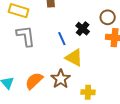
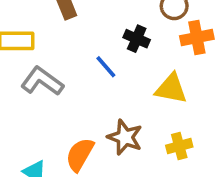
gray L-shape: (26, 36) -> (42, 81), turned -30
yellow triangle: (74, 58) -> (171, 89), moved

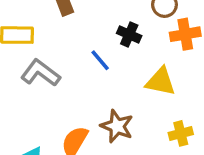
yellow cross: (179, 146) -> (181, 133), moved

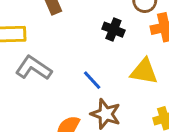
blue line: (100, 60) -> (92, 80), moved

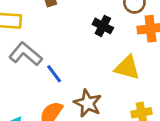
blue line: (92, 80) -> (54, 74), moved

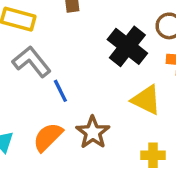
black cross: (103, 26) -> (127, 46), size x1.6

